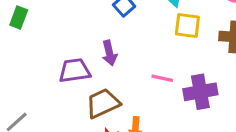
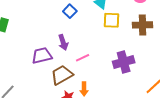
pink line: (162, 78) -> (83, 58), moved, turned -32

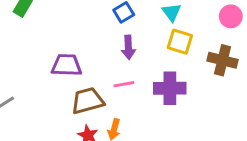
purple arrow: (63, 42) -> (128, 47), moved
purple cross: (124, 62) -> (170, 88), moved

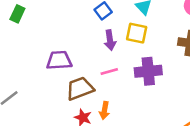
yellow square: (180, 42) -> (137, 33), moved

